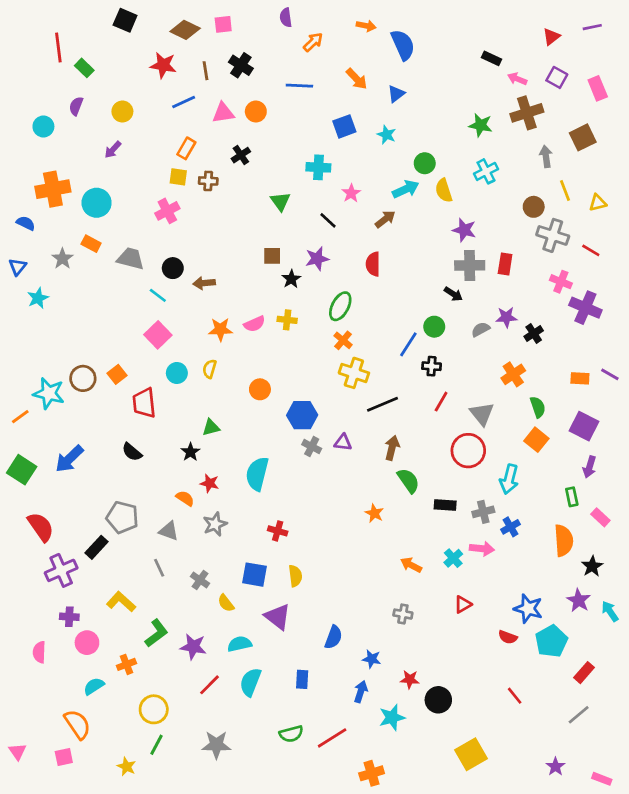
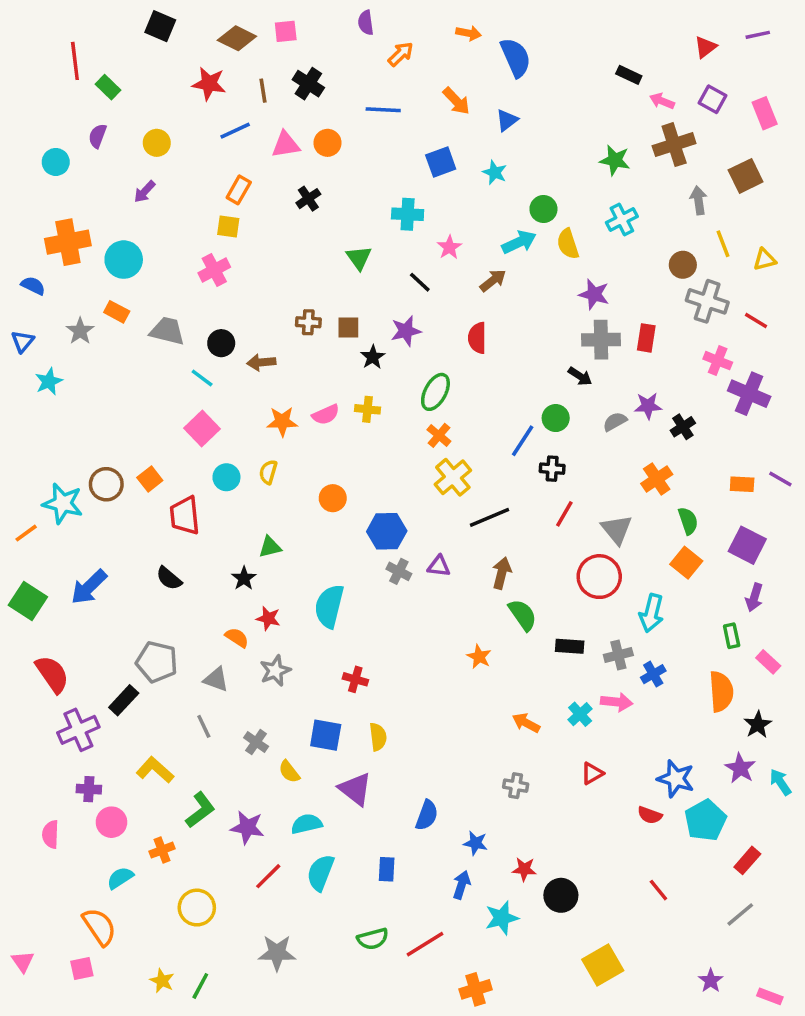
brown cross: (208, 181) -> (308, 322), moved
yellow cross: (354, 373) -> (453, 477), turned 32
green line: (156, 745) -> (200, 986), moved

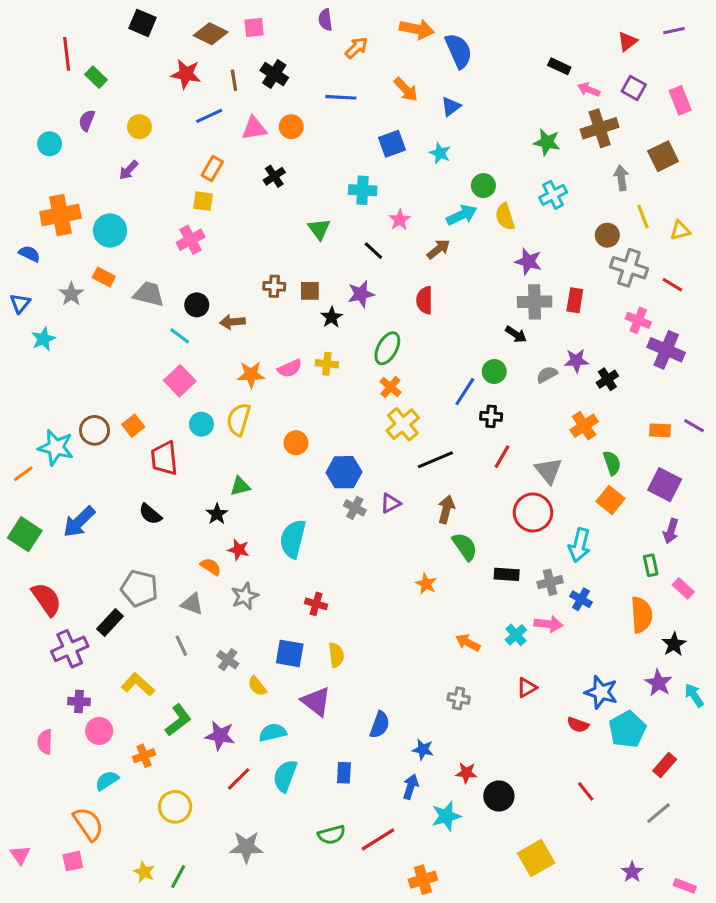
orange arrow: (469, 33) -> (417, 29), size x1.5
yellow semicircle: (268, 472) -> (239, 420), size x1.5
purple triangle: (439, 566) -> (390, 503), turned -35
blue cross: (653, 674) -> (581, 599), turned -30

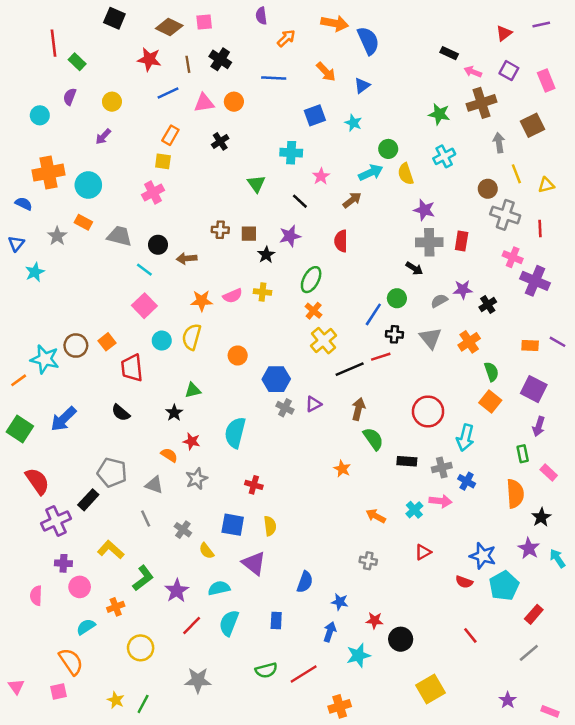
red line: (672, 285) -> (540, 229), turned 56
red line: (502, 457) -> (381, 357), moved, turned 42
gray triangle: (548, 471) -> (431, 338), moved
purple star: (220, 736) -> (177, 591), turned 30

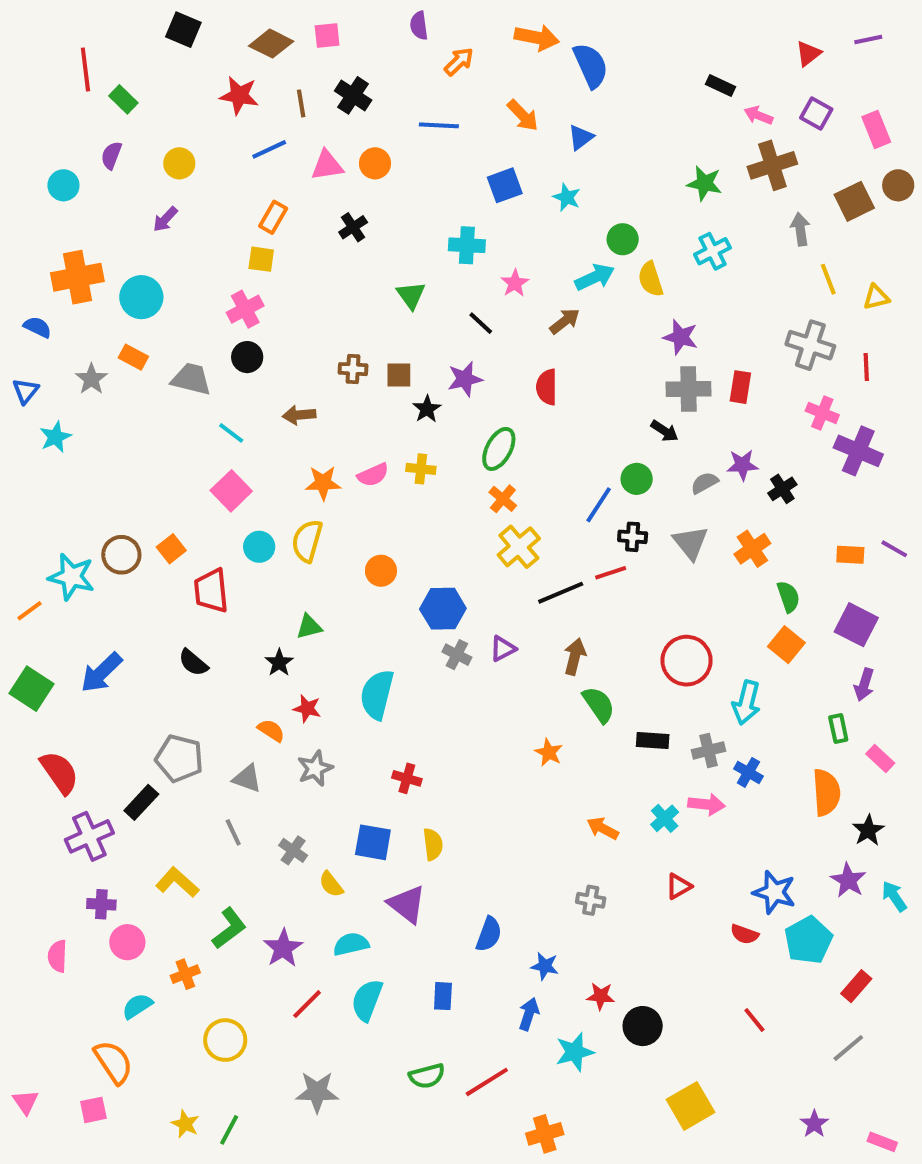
brown circle: (488, 189) -> (898, 185), moved
black circle: (158, 245) -> (247, 357), moved

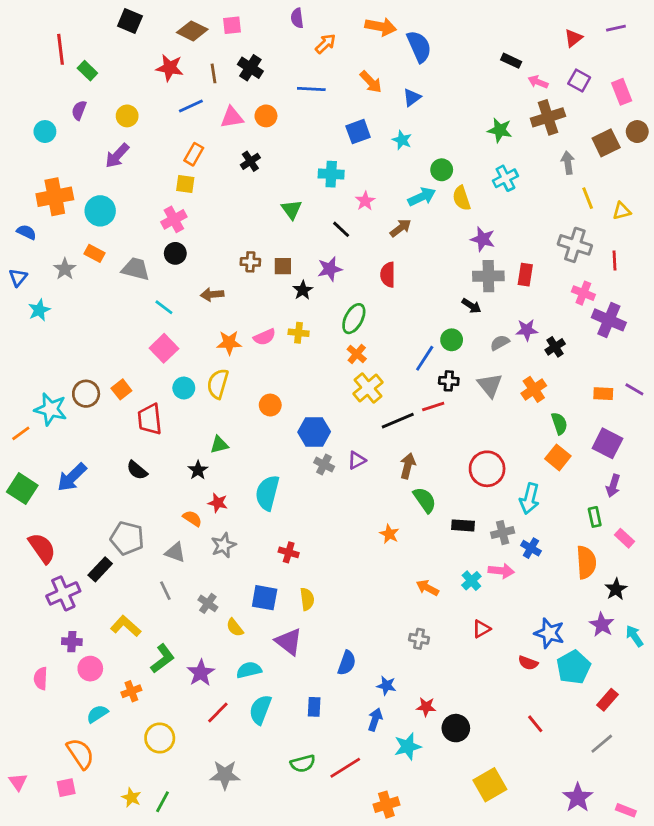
purple arrow: (165, 219) -> (117, 156), size x1.4
purple star: (814, 1124) -> (578, 798), size x1.5

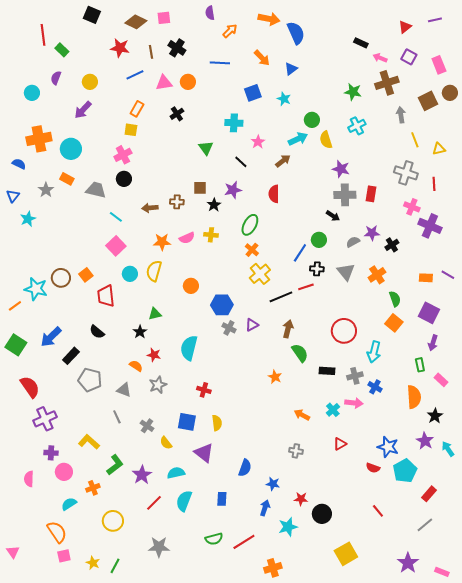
brown cross: (250, 262) -> (177, 202), moved
black rectangle: (100, 569) -> (71, 356), moved
pink square: (66, 788) -> (64, 556), moved

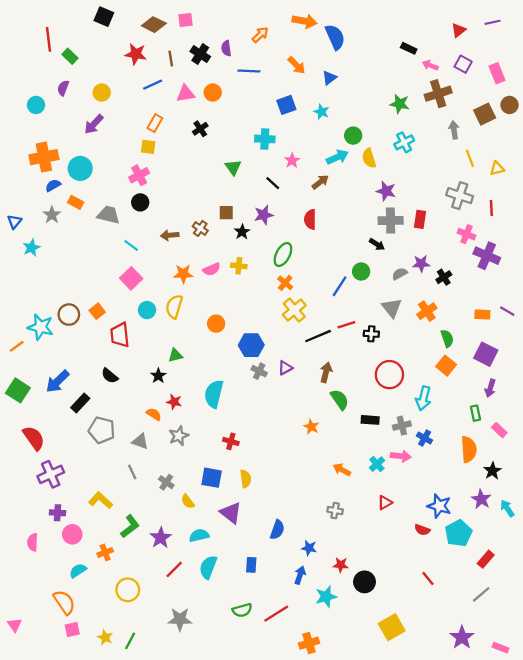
purple semicircle: (210, 13) -> (226, 48), moved
blue semicircle: (19, 164) -> (53, 185), moved, turned -56
brown cross: (177, 202) -> (200, 228), turned 32
black cross: (317, 269) -> (371, 334), moved

